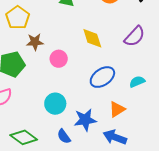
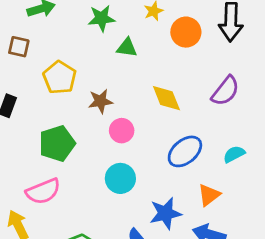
brown star: (35, 42) -> (100, 101), moved
cyan circle: (55, 104) -> (120, 178), moved

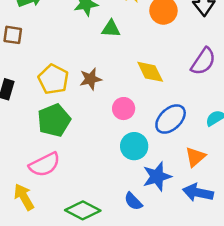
yellow pentagon: (60, 77) -> (53, 79), moved
pink circle: (122, 131) -> (124, 109), moved
cyan circle: (120, 178) -> (134, 146), moved

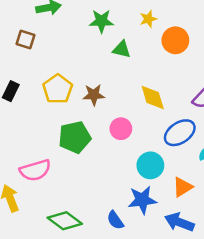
blue ellipse: (171, 119) -> (180, 133), moved
green pentagon: (54, 120) -> (75, 137), moved
cyan circle: (134, 146) -> (150, 165), moved

